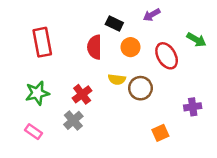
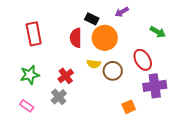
orange circle: (131, 47) -> (105, 38), size x1.6
red ellipse: (167, 56) -> (143, 60), moved
purple cross: (193, 107) -> (155, 86), size x1.6

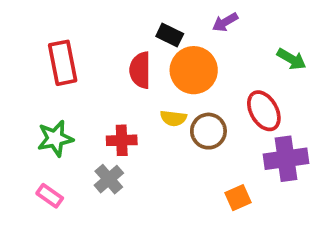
red cross: (66, 76) -> (122, 140), turned 35

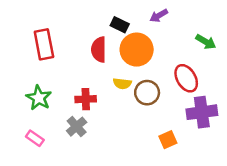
green star: (55, 138) -> (39, 98), turned -30

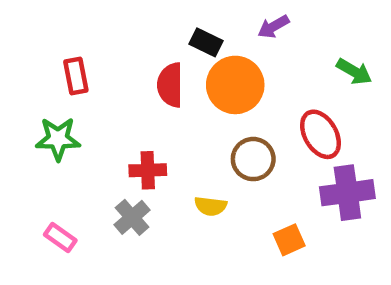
red rectangle: (44, 44) -> (76, 76), size x0.7
yellow semicircle: (122, 83) -> (211, 206), moved
green star: (39, 98) -> (58, 139), moved, turned -30

